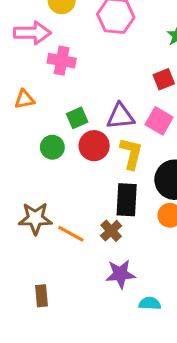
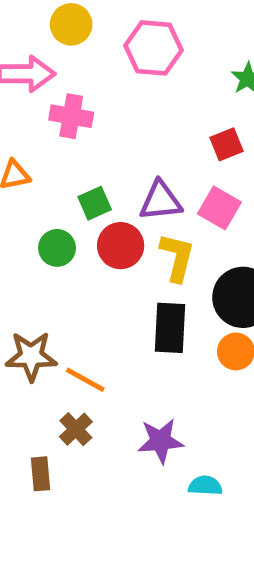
brown cross: (111, 231) -> (76, 429), moved

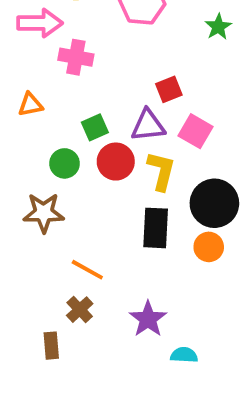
red square: (226, 144) -> (169, 89), moved
brown star: (31, 356) -> (44, 213), moved
purple star: (161, 441) -> (148, 319), turned -30

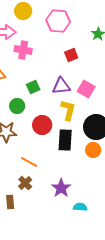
red square: (169, 89) -> (71, 55), moved
red circle: (116, 162) -> (42, 125), moved

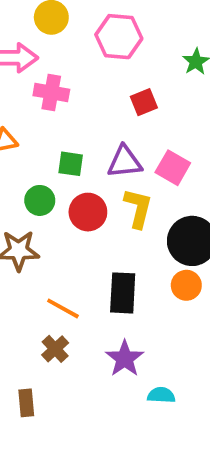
green square: (33, 87) -> (71, 164), turned 32
red circle: (42, 125) -> (88, 212), moved
black rectangle: (65, 140) -> (123, 293), moved
brown rectangle: (10, 202) -> (26, 403), moved

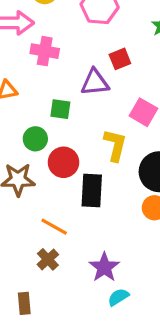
purple triangle: (125, 162) -> (95, 82), moved
red circle: (88, 212) -> (64, 162), moved
black rectangle: (123, 293) -> (92, 191), moved
cyan semicircle: (161, 395) -> (118, 297), moved, turned -35

